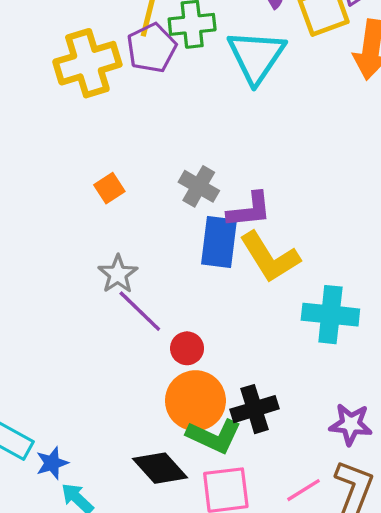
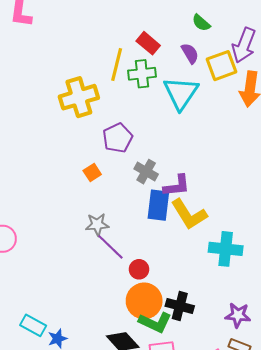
purple pentagon: (152, 48) -> (118, 138), moved
gray star: (118, 274) -> (97, 224), turned 30
black cross: (255, 409) -> (180, 306), turned 32

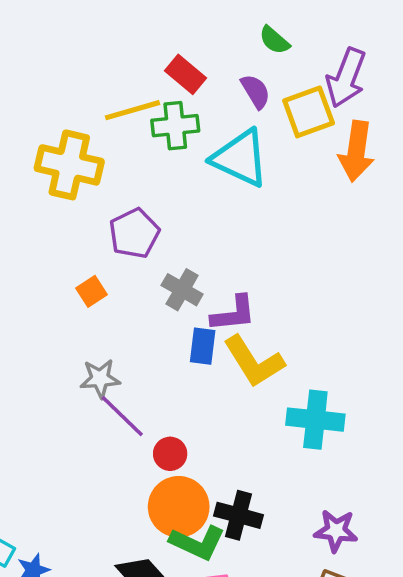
yellow line: (117, 65) -> (132, 110), turned 60
cyan triangle: (181, 93) -> (240, 158), turned -39
yellow cross: (79, 97) -> (69, 165), turned 30
blue rectangle: (158, 205) -> (203, 346), size x0.7

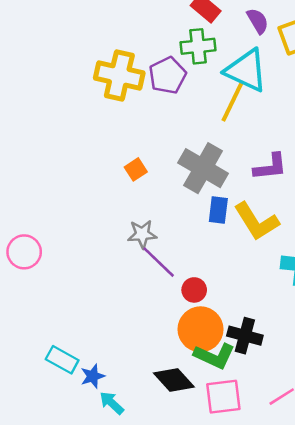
yellow line: (132, 110) -> (232, 102), moved, turned -48
purple pentagon: (134, 233) -> (168, 75), moved
gray cross: (182, 290) -> (203, 168), size x1.6
purple L-shape: (233, 314) -> (270, 167), moved

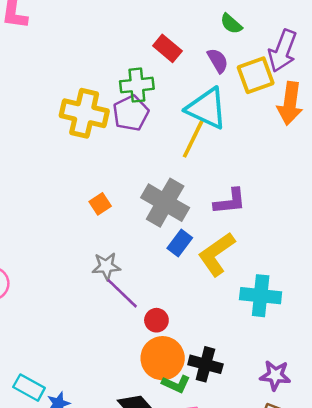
green cross: (198, 46) -> (137, 85), moved
blue rectangle: (218, 210) -> (180, 243), turned 30
yellow L-shape: (256, 221) -> (216, 254), turned 87
green L-shape: (214, 356) -> (176, 384), size x0.7

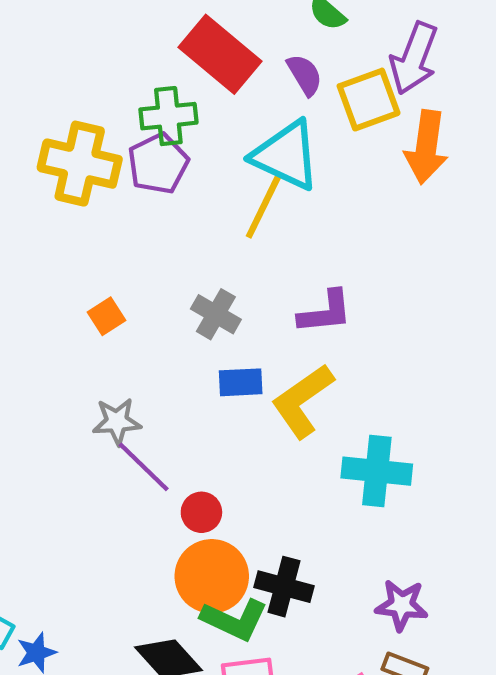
red rectangle: (167, 48) -> (220, 54), size x1.6
gray cross: (165, 203) -> (216, 314), size x0.6
blue rectangle: (180, 243) -> (241, 382), turned 50
green L-shape: (176, 384) -> (234, 620), size x1.4

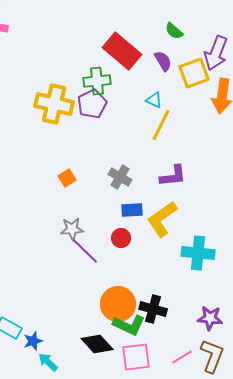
cyan triangle: (286, 155) -> (154, 100), size x0.5
yellow line: (263, 207) -> (161, 125), moved
red circle: (201, 512) -> (121, 238), moved

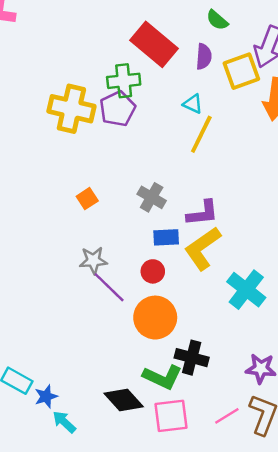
purple semicircle: (163, 61) -> (204, 57), turned 35
purple L-shape: (173, 176) -> (203, 213), moved
cyan cross: (198, 253) -> (246, 290), turned 32
orange circle: (118, 304) -> (155, 318), moved

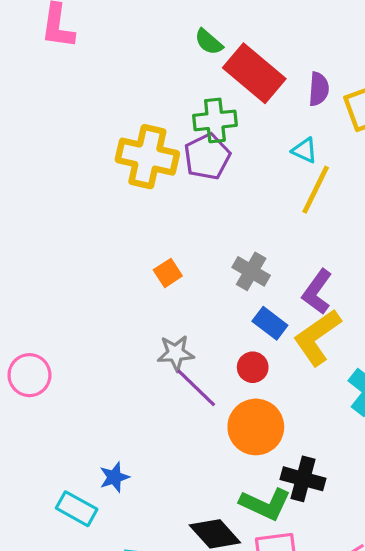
green semicircle: (217, 20) -> (209, 42), moved
purple L-shape: (203, 213) -> (317, 292), turned 132
blue rectangle: (166, 237) -> (270, 323), turned 40
blue star: (46, 396) -> (114, 477), moved

